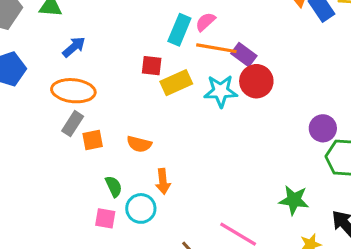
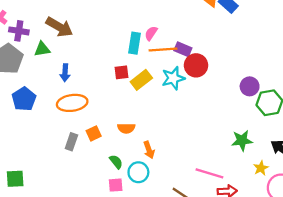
blue arrow: (74, 47) -> (65, 73), turned 147
gray rectangle: (73, 124) -> (71, 142), moved

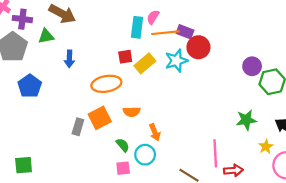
orange ellipse: (72, 103) -> (106, 84), moved
orange square: (94, 133) -> (100, 118), size x1.5
pink line: (209, 173) -> (215, 153), turned 72

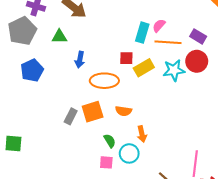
purple rectangle: (185, 32) -> (198, 36), moved
green triangle: (46, 36) -> (59, 37), moved
blue arrow: (69, 59) -> (80, 60), moved

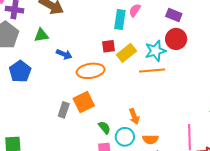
orange line: (168, 42) -> (152, 70), moved
blue arrow: (80, 60) -> (64, 54), turned -70
orange semicircle: (124, 111) -> (150, 139), moved

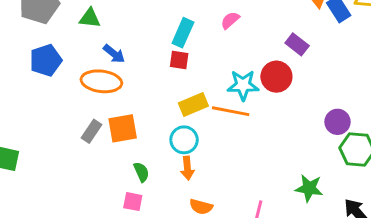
purple rectangle: (174, 15) -> (297, 44), moved
cyan rectangle: (120, 19) -> (183, 33), moved
yellow rectangle: (126, 53) -> (193, 105), moved
orange ellipse: (91, 71) -> (101, 81), moved
cyan circle: (125, 137) -> (184, 140), moved

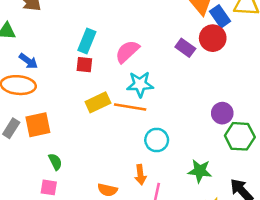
pink semicircle: (230, 20) -> (127, 52), moved, size x1.5
red circle: (276, 77) -> (213, 38), moved
cyan circle: (184, 140) -> (157, 140), moved
orange arrow: (187, 168) -> (140, 175), moved

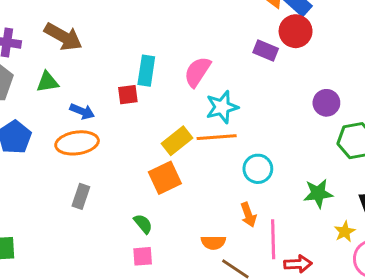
red square: (84, 65) -> (128, 95), moved
purple circle: (222, 113) -> (326, 103), moved
orange square: (38, 125) -> (165, 178), moved

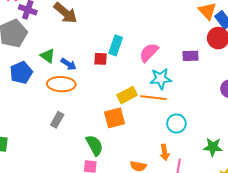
purple rectangle: (266, 51) -> (191, 56), moved, turned -35
green triangle: (47, 82) -> (48, 56), moved, turned 35
green semicircle: (143, 224) -> (95, 145), size x1.5

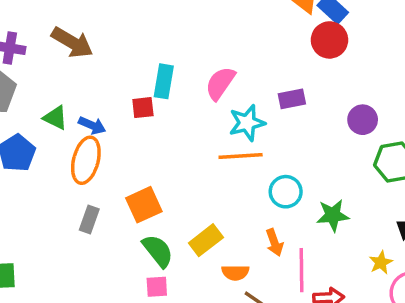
purple rectangle: (191, 56) -> (292, 99), moved
orange ellipse: (61, 84) -> (86, 160), turned -68
yellow rectangle: (127, 95) -> (206, 240), moved
orange square: (114, 118) -> (144, 205), moved
green star: (213, 147) -> (333, 215), moved

